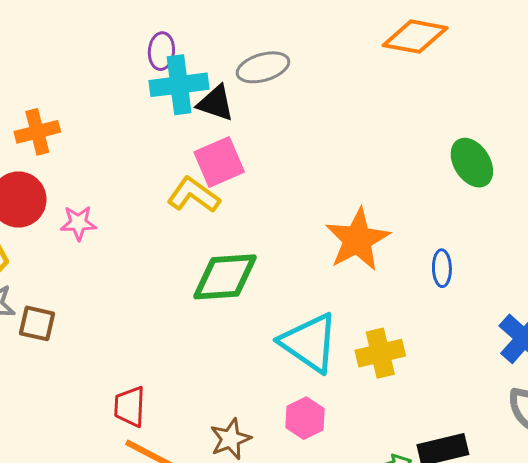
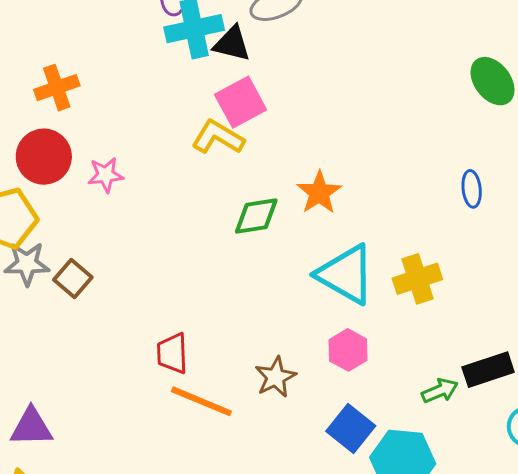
orange star: (357, 240) -> (319, 193), moved, size x0.7
green diamond: (225, 277) -> (256, 216), size x0.7
brown square: (37, 323) -> (73, 279), turned 33

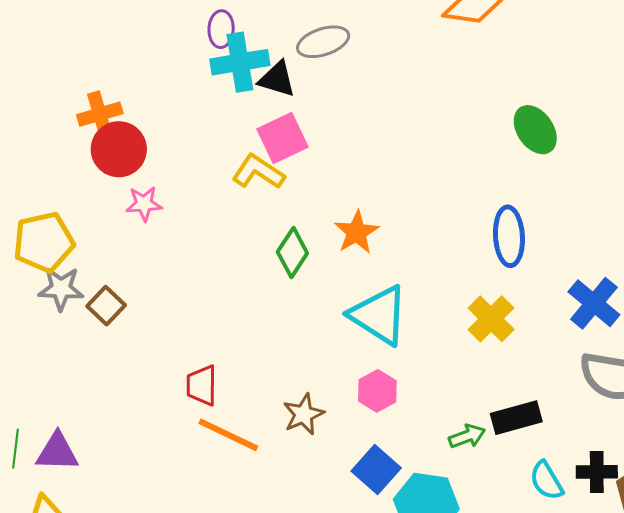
red circle: (44, 157) -> (119, 149), moved
blue ellipse: (472, 189) -> (509, 236), size x1.6
green diamond: (256, 216) -> (292, 253), turned -51
yellow cross: (417, 279) -> (491, 319), moved, turned -30

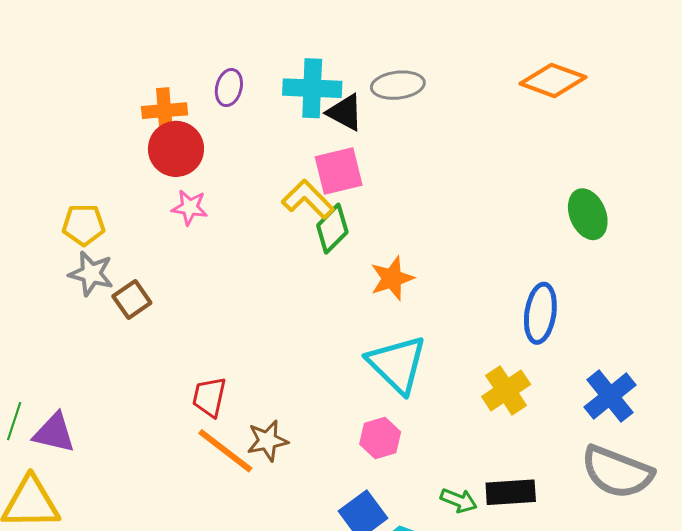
purple ellipse: (221, 29) -> (229, 88), moved
yellow pentagon: (44, 242) -> (84, 225), size x0.7
green diamond: (292, 253) -> (332, 229), moved
brown star: (304, 414) -> (267, 441), moved
green arrow: (467, 436) -> (459, 501), turned 30

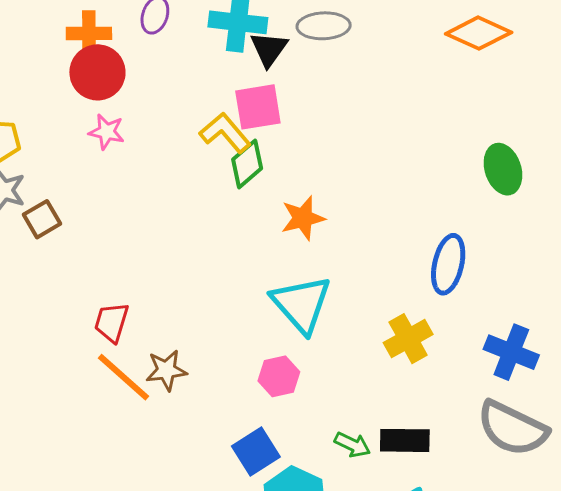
black triangle: (345, 112) -> (269, 49), turned 33
blue cross: (610, 396) -> (511, 352), turned -34

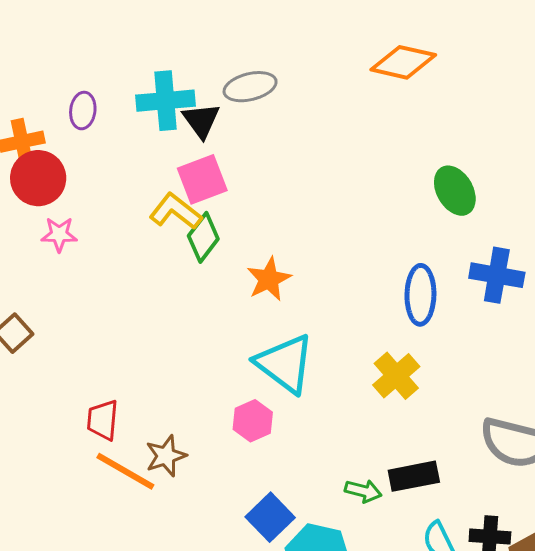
blue cross: (511, 352) -> (497, 275), moved
pink hexagon: (279, 376) -> (253, 421), moved

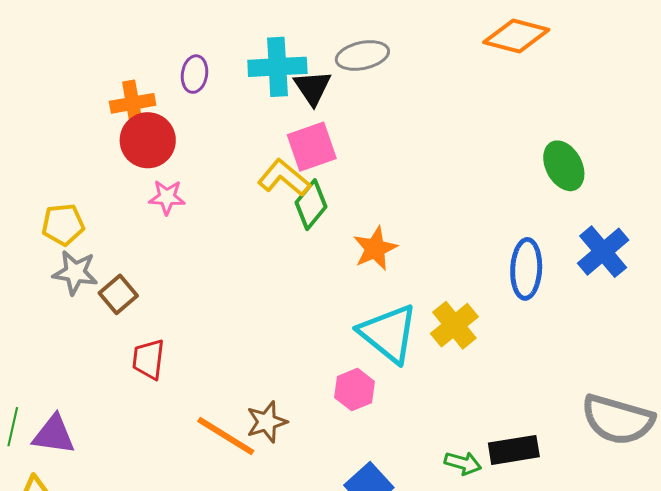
blue cross: (497, 275) -> (603, 252), turned 38
yellow cross: (396, 376) -> (454, 325), moved
red trapezoid: (103, 420) -> (148, 359), moved

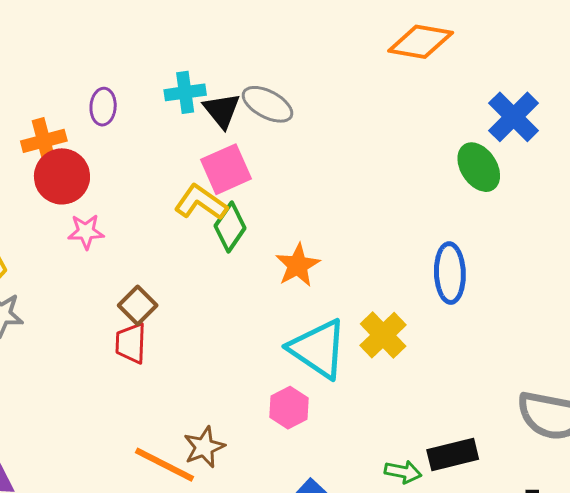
gray ellipse: (362, 55) -> (267, 104), moved, turned 45
cyan cross: (277, 67) -> (185, 92), size x0.7
blue cross: (603, 252) -> (514, 117), moved
brown square: (118, 294) -> (138, 305), moved
red trapezoid: (148, 359) -> (131, 343), moved

